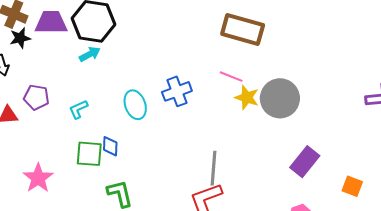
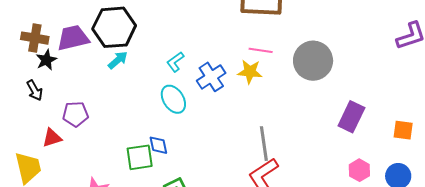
yellow star: (247, 98) -> (250, 72), moved
cyan L-shape: (78, 109) -> (175, 62), moved

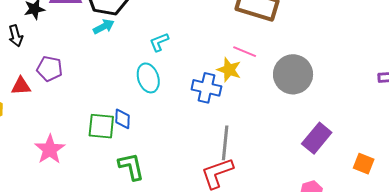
blue cross: (211, 77) -> (206, 88), moved, turned 32

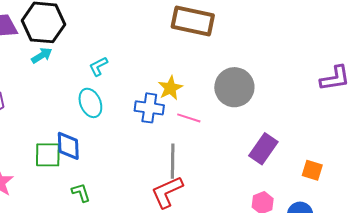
pink line: (245, 52) -> (189, 118), moved
yellow star: (229, 70) -> (170, 88), turned 30
blue diamond: (123, 119) -> (68, 146), size x1.4
green L-shape: (131, 166) -> (81, 193), size x0.7

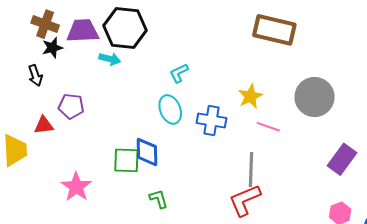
cyan arrow: (42, 55) -> (110, 59), moved, turned 45
blue cross: (149, 108) -> (212, 121), moved

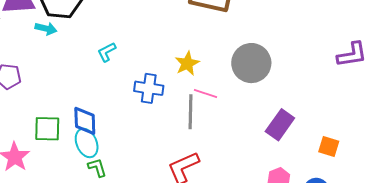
cyan L-shape: (179, 73) -> (107, 52), moved
cyan ellipse: (170, 109) -> (87, 143), moved
green square: (126, 160) -> (47, 129), moved
gray line: (251, 170) -> (190, 112), moved

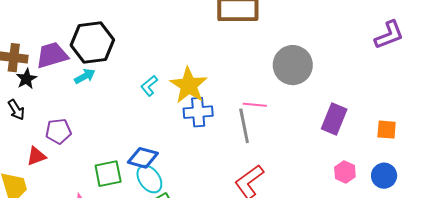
cyan arrow: (46, 29) -> (85, 76), turned -30
yellow star: (187, 63) -> (189, 85), moved, size x1.5
blue diamond: (85, 121) -> (143, 158), turned -60

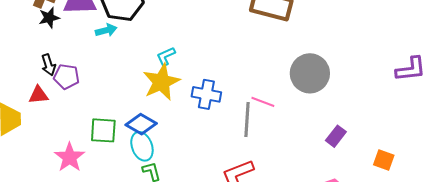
yellow star: (189, 85) -> (161, 82), moved
black arrow: (16, 110) -> (48, 65), moved
purple rectangle: (334, 119) -> (336, 136), size x0.7

